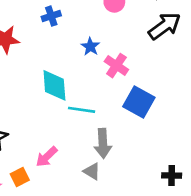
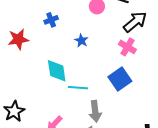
pink cross: (116, 66) -> (127, 47), moved
blue square: (139, 102) -> (120, 79), turned 30

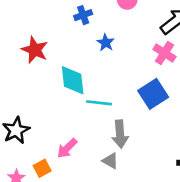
blue cross: (51, 20) -> (83, 15), moved
red star: (18, 39) -> (35, 50), moved, turned 30

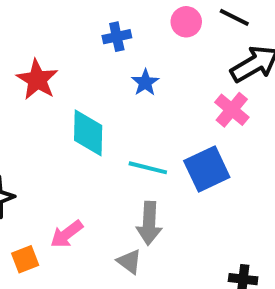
cyan line: (99, 103) -> (148, 168), moved

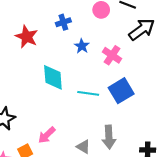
red star: (37, 80) -> (27, 37), moved
pink cross: (232, 110) -> (112, 55), moved
gray arrow: (149, 223) -> (109, 137), moved

